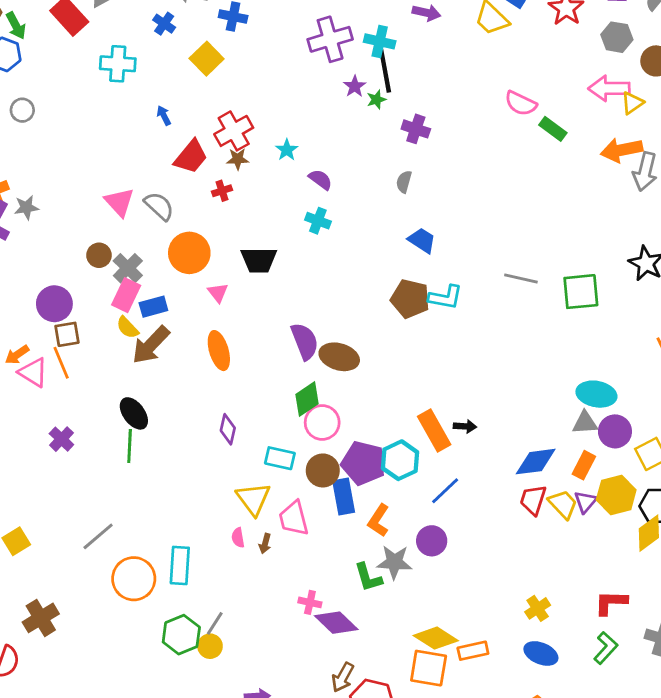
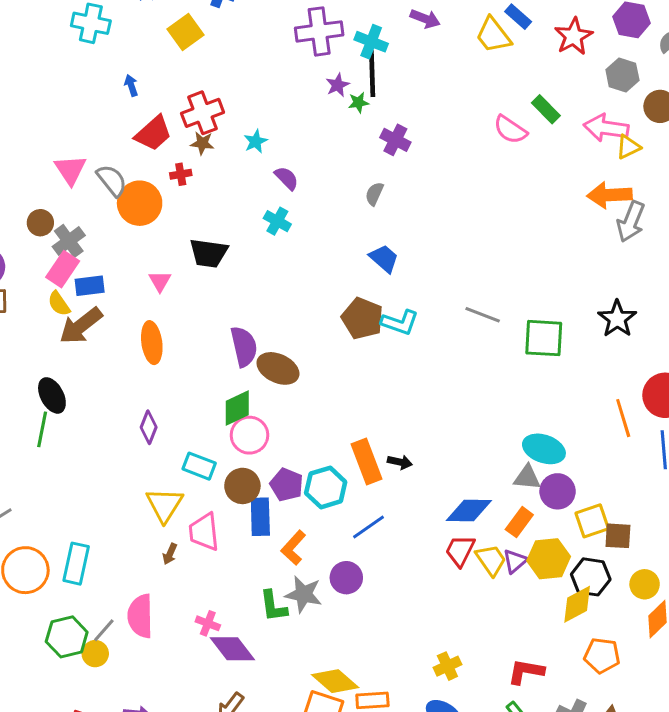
green rectangle: (553, 129) -> (546, 109), moved
orange circle: (189, 253) -> (140, 203), moved
purple pentagon: (363, 463) -> (287, 485), size x0.7
pink semicircle: (238, 538) -> (140, 616), moved, size x2.0

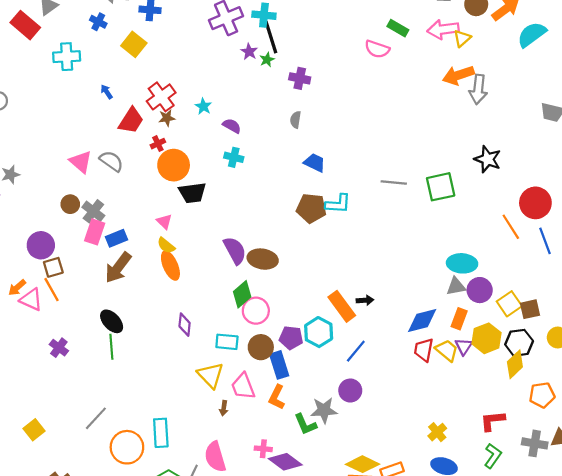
orange circle: (140, 203) -> (174, 165), moved
yellow semicircle: (59, 304) -> (166, 245), moved
orange L-shape: (293, 548) -> (277, 397), moved

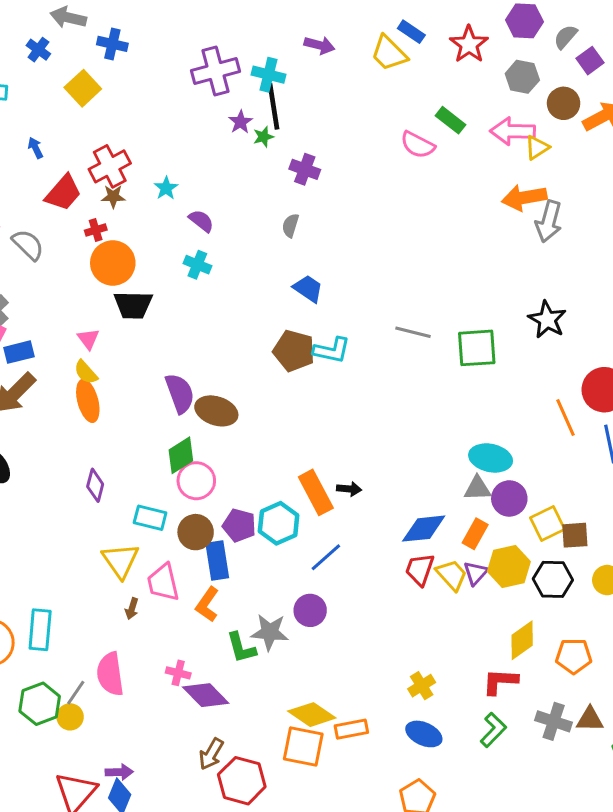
yellow diamond: (515, 364) -> (522, 640), moved

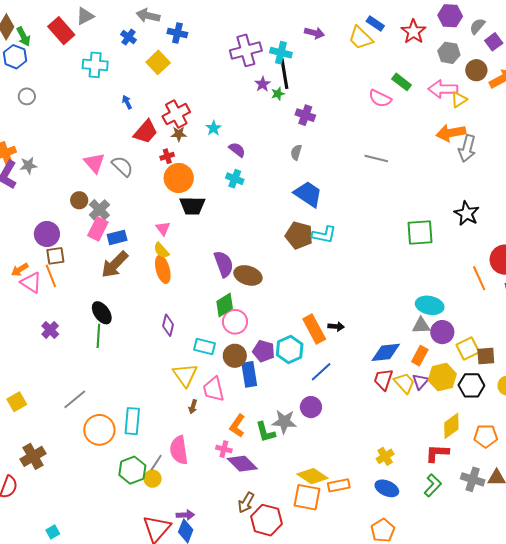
blue trapezoid: (308, 289) -> (308, 194), size x1.4
gray line: (413, 332) -> (376, 159), moved
orange L-shape: (207, 604) -> (237, 426), moved

